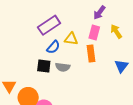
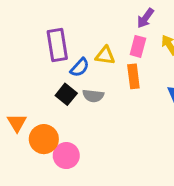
purple rectangle: (49, 25) -> (57, 45), moved, turned -65
black square: (44, 66) -> (66, 94), turned 32

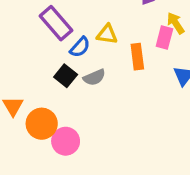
purple rectangle: (57, 45) -> (56, 23), turned -32
pink rectangle: (138, 46) -> (164, 38), moved
gray semicircle: (93, 96) -> (94, 77), turned -30

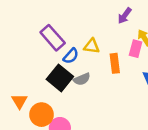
black square: (66, 76) -> (60, 78), size x1.5

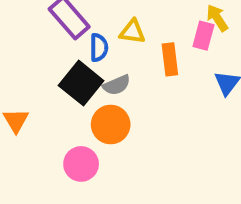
blue semicircle: (71, 56) -> (99, 48), turned -42
orange circle: (42, 115) -> (111, 125), moved

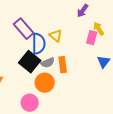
yellow triangle: (132, 32) -> (56, 36), turned 32
blue semicircle: (99, 48) -> (39, 44), size x1.5
orange rectangle: (170, 59) -> (63, 65), moved

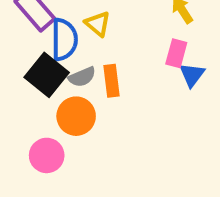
pink rectangle: (92, 38) -> (176, 53), moved

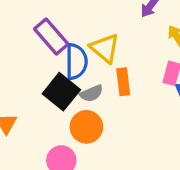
yellow triangle: (98, 24) -> (105, 48), size x1.4
orange rectangle: (111, 81) -> (123, 82), moved

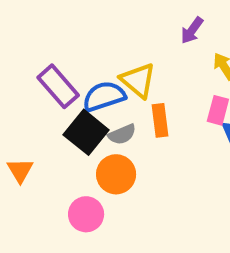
purple rectangle: (51, 36) -> (58, 86), moved
blue semicircle: (76, 62) -> (104, 96), turned -108

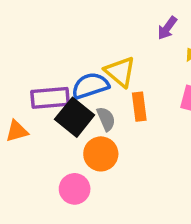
purple rectangle: (58, 86) -> (50, 98), moved, turned -54
gray semicircle: (122, 134) -> (106, 119), turned -90
orange triangle: (20, 170) -> (17, 131), moved, turned 45

